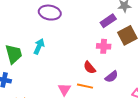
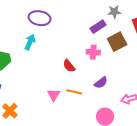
cyan arrow: (39, 46) -> (30, 42), moved
red semicircle: (90, 68) -> (69, 66), moved

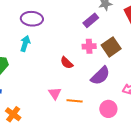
brown square: (117, 42) -> (111, 47), moved
purple semicircle: (101, 83) -> (100, 76), size x1.5
orange line: (74, 92) -> (75, 101), moved

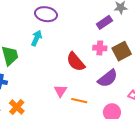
red semicircle: (67, 63) -> (76, 62), size x1.5

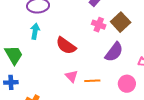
pink cross: (100, 48) -> (99, 25), turned 32
red semicircle: (76, 62) -> (66, 46), moved

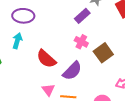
brown square: (121, 22) -> (103, 53), moved
purple semicircle: (114, 52) -> (72, 71), moved

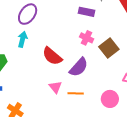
purple ellipse: (23, 16) -> (28, 14), turned -55
purple rectangle: (82, 16) -> (87, 12), turned 56

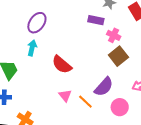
pink cross: (87, 38) -> (114, 35), moved
purple semicircle: (79, 67) -> (104, 87), moved
orange line: (76, 93) -> (85, 102), turned 42

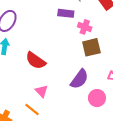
brown square: (118, 56) -> (91, 47), turned 30
orange line: (85, 102) -> (32, 109), moved

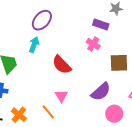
pink cross: (85, 27) -> (93, 44), moved

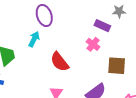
purple ellipse: (42, 20) -> (44, 16), turned -65

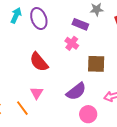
purple ellipse: (44, 16) -> (39, 19), moved
cyan arrow: (34, 39) -> (16, 15), moved

